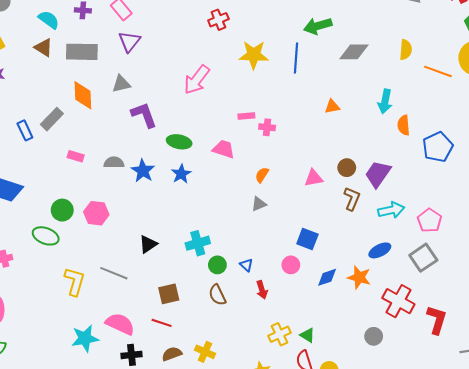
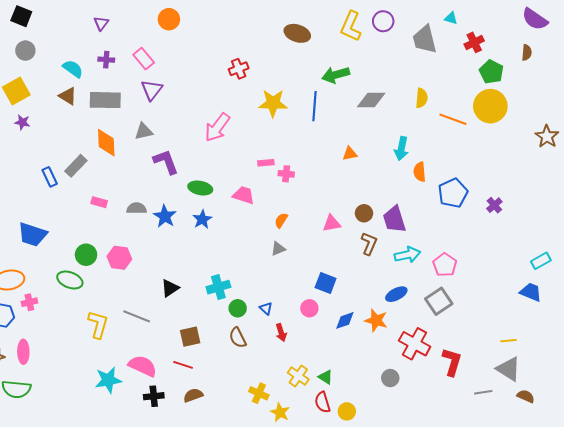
purple trapezoid: (378, 174) -> (394, 219), turned -52
yellow cross: (279, 334) -> (298, 376), turned -30
yellow cross: (205, 352) -> (259, 393), moved

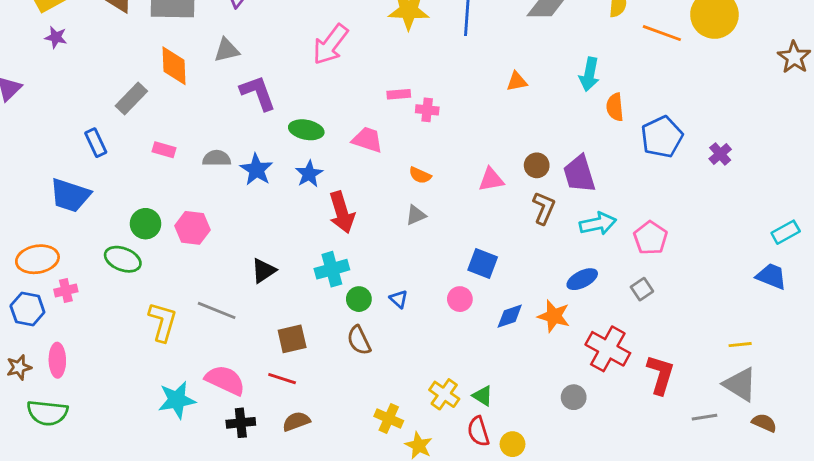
blue rectangle: (50, 177) -> (96, 143), moved
orange semicircle: (281, 220) -> (420, 175), turned -98
gray square: (439, 301) -> (642, 289), size x0.6
red arrow: (281, 333) -> (342, 212), moved, size x1.6

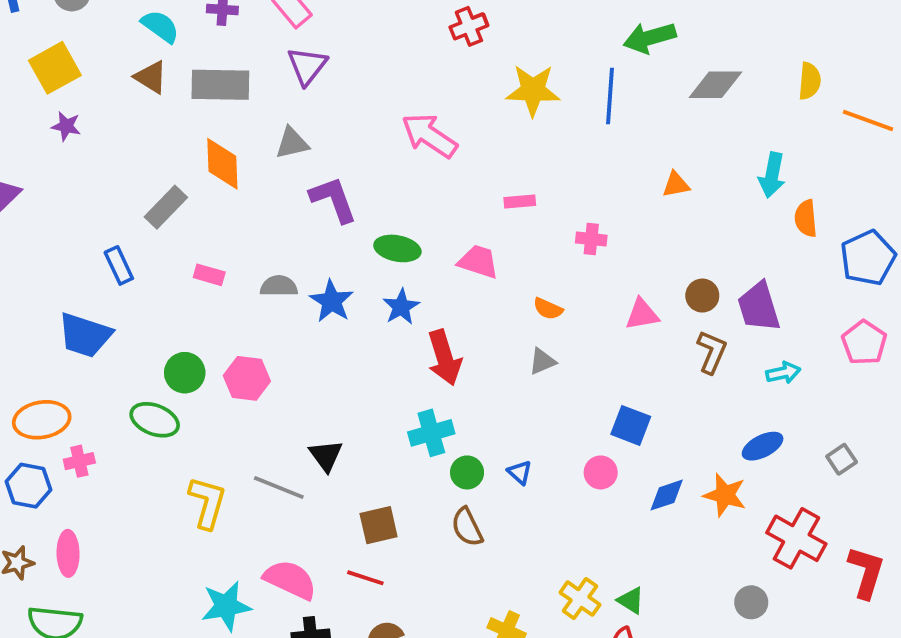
pink arrow: (330, 44) -> (429, 136), turned 87
pink cross: (427, 110) -> (591, 239), moved
cyan arrow: (598, 224) -> (783, 373), size x0.7
pink pentagon: (650, 238) -> (864, 343), moved
black triangle: (264, 271) -> (326, 456), moved, turned -32

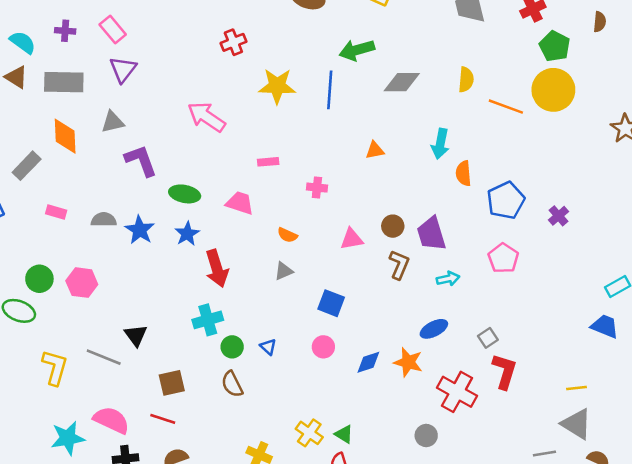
blue square: (631, 425) -> (331, 303), moved
red L-shape: (866, 572) -> (505, 371), moved

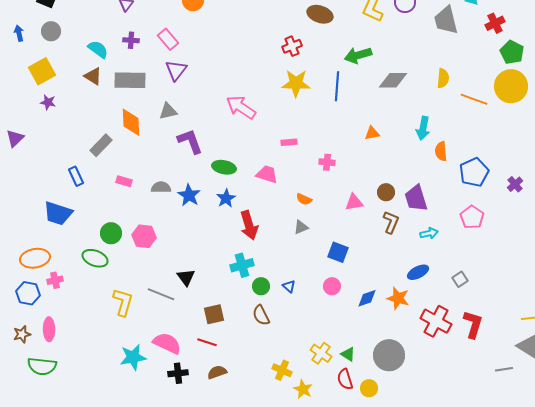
red cross: (233, 42) -> (292, 46), moved
red L-shape: (505, 371) -> (473, 324), moved
gray circle: (426, 436) -> (389, 355), moved, size x1.8

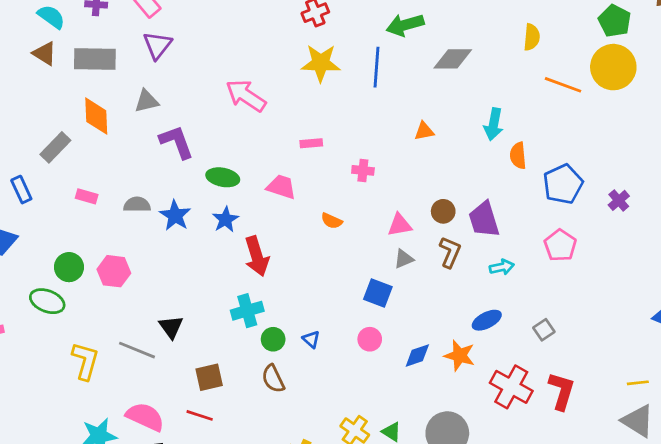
yellow semicircle: (443, 78) -> (532, 37), moved
gray triangle: (301, 227) -> (404, 259), moved

